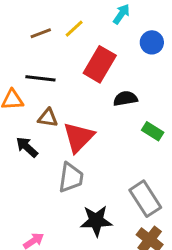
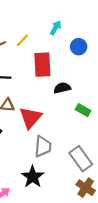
red rectangle: (100, 64) -> (42, 65), turned -30
gray trapezoid: (71, 178) -> (43, 146), moved
black star: (96, 221) -> (33, 177), moved, turned -30

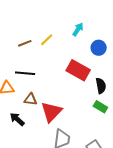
red rectangle: (42, 65) -> (78, 70), moved, turned -60
black semicircle: (62, 88) -> (101, 86), moved, turned 91

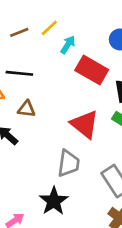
cyan arrow: (78, 29) -> (68, 45), moved
red triangle: (51, 112) -> (85, 124), moved, turned -35

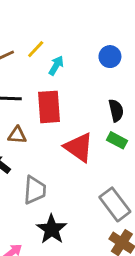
red rectangle: (92, 70) -> (49, 107), moved, turned 60
gray trapezoid: (68, 163) -> (35, 190), moved

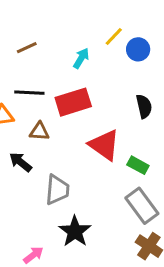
yellow line: (36, 49) -> (114, 36), moved
red rectangle: (49, 107) -> (73, 102), turned 76
green rectangle: (117, 140) -> (138, 165), moved

